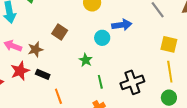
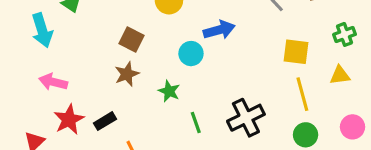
brown square: (60, 32) -> (131, 40), moved
brown star: (35, 49) -> (127, 74), moved
black rectangle: (43, 74) -> (105, 121), turned -48

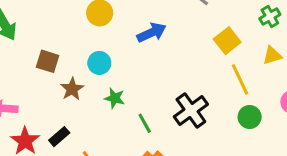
brown square: (131, 40) -> (48, 61), moved
yellow square: (296, 52) -> (227, 41), turned -35
cyan circle: (191, 54) -> (99, 63), moved

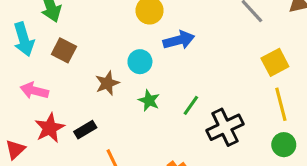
blue arrow: (152, 33) -> (179, 40), moved
brown square: (48, 61) -> (64, 50), moved
green line: (145, 123) -> (191, 105), moved, turned 54

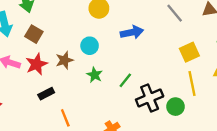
blue arrow: (179, 40) -> (132, 32), moved
red star: (50, 128) -> (37, 64), moved
green circle: (284, 145) -> (175, 107), moved

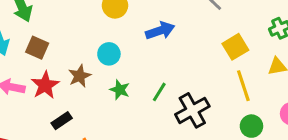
green circle: (175, 107) -> (251, 126), moved

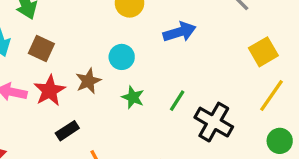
yellow line: (243, 86) -> (272, 96), turned 52
black cross: (192, 110) -> (214, 122), turned -32

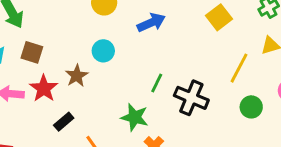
yellow square: (263, 52) -> (219, 17), moved
green star: (133, 97) -> (135, 117), moved, size x1.4

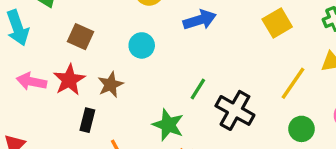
brown square: (32, 52) -> (80, 37), moved
brown star: (77, 76) -> (111, 85), moved
black rectangle: (64, 122) -> (87, 120), turned -42

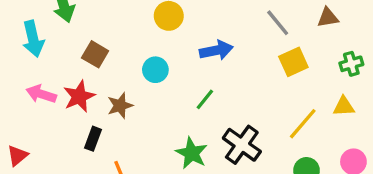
green line: (198, 89) -> (205, 99), moved
green star: (168, 125) -> (192, 153), moved

